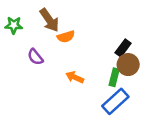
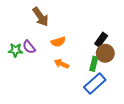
green star: (14, 25) -> (15, 50), moved
orange semicircle: (66, 37) -> (58, 42), moved

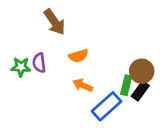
black rectangle: (101, 40) -> (140, 91), moved
purple semicircle: (29, 47) -> (39, 63), turned 32
blue rectangle: (95, 84) -> (107, 106), moved

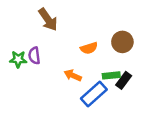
orange semicircle: (78, 56) -> (89, 48), moved
brown circle: (142, 71) -> (122, 42), moved
green rectangle: (126, 85) -> (111, 75), turned 70

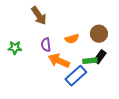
purple semicircle: (34, 56) -> (46, 45), moved
orange arrow: (73, 75) -> (59, 61), size x1.5
black rectangle: (124, 80) -> (100, 57), moved

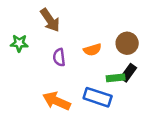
green star: (15, 48) -> (19, 43), moved
orange arrow: (59, 61) -> (56, 101), moved
blue rectangle: (76, 76) -> (98, 97), turned 60

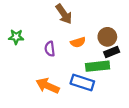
brown arrow: (50, 20) -> (64, 14), moved
black rectangle: (128, 73) -> (112, 52), moved, turned 32
green rectangle: (116, 78) -> (98, 66), size x1.5

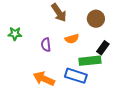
brown circle: (107, 37) -> (96, 19), moved
black rectangle: (112, 52) -> (103, 48), turned -32

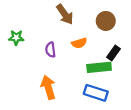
blue rectangle: (76, 76) -> (96, 93), moved
orange arrow: (44, 79) -> (48, 87), turned 50

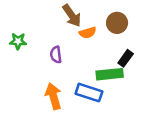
orange semicircle: (79, 43) -> (88, 33), moved
blue rectangle: (96, 93) -> (89, 93), moved

